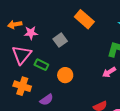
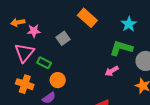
orange circle: (65, 75) -> (58, 80), moved

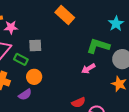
cyan star: (129, 24) -> (116, 24), moved
gray square: (63, 38) -> (35, 46), moved, turned 32

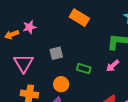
pink star: (11, 27) -> (30, 27), moved
green rectangle: (21, 59) -> (84, 69), moved

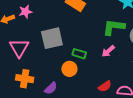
gray square: (56, 53) -> (52, 38), size x1.6
orange circle: (61, 84) -> (69, 69), moved

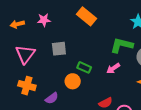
pink star: (25, 12) -> (44, 20), moved
gray square: (52, 38) -> (59, 49), size x0.7

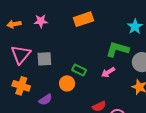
orange rectangle: (86, 16) -> (83, 19), turned -60
gray square: (59, 49) -> (44, 59), moved

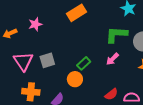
green rectangle: (79, 70) -> (84, 63), turned -56

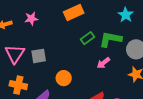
green rectangle: (84, 63) -> (88, 38), moved

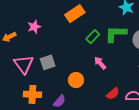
pink arrow: (103, 63) -> (100, 63), moved, turned 96

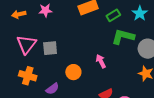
green rectangle: (93, 37) -> (113, 15), moved

